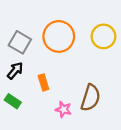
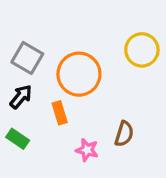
orange circle: (59, 36) -> (79, 74), moved
brown semicircle: (91, 98) -> (124, 134), size x0.7

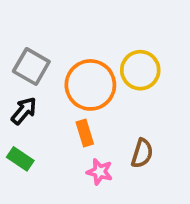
yellow circle: (142, 50) -> (140, 70), moved
orange rectangle: (60, 113) -> (85, 133), moved

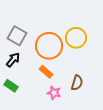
orange rectangle: (85, 133) -> (46, 72), turned -32

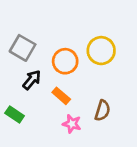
orange circle: (49, 46) -> (65, 61), size x0.7
black arrow: (13, 60) -> (32, 80), moved

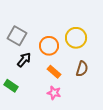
orange rectangle: (61, 96) -> (54, 72), moved
brown semicircle: (102, 110) -> (82, 69), moved

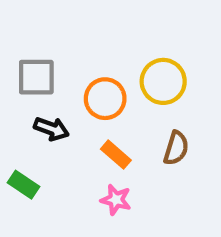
gray square: (17, 36) -> (36, 77), turned -30
black arrow: (24, 60) -> (51, 129), turned 70

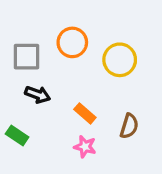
orange circle: (105, 99) -> (72, 42), moved
brown semicircle: (176, 148) -> (129, 126), moved

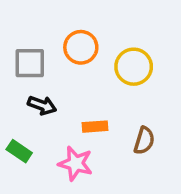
orange rectangle: (85, 113) -> (95, 127), turned -45
pink star: (85, 147) -> (76, 163), moved, size x1.4

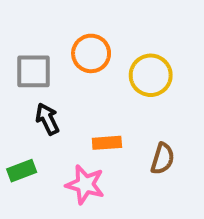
black arrow: (42, 105) -> (47, 119), turned -136
green rectangle: (19, 151) -> (22, 171), turned -55

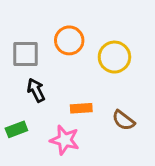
brown semicircle: (163, 159) -> (123, 120), turned 110

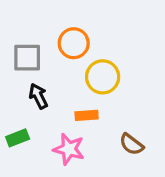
yellow circle: (114, 57) -> (103, 77), moved
brown semicircle: (123, 120) -> (131, 144), moved

